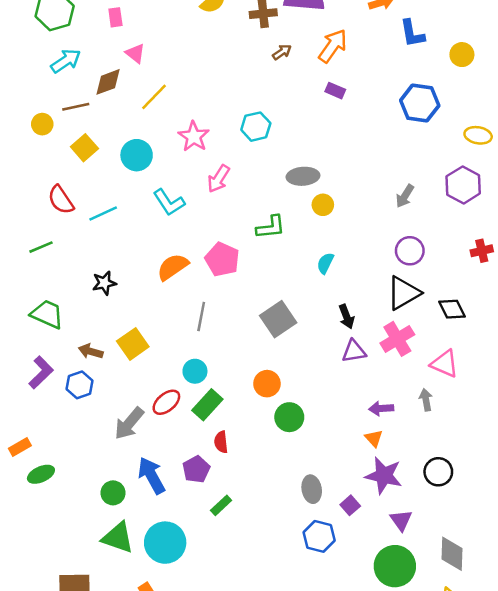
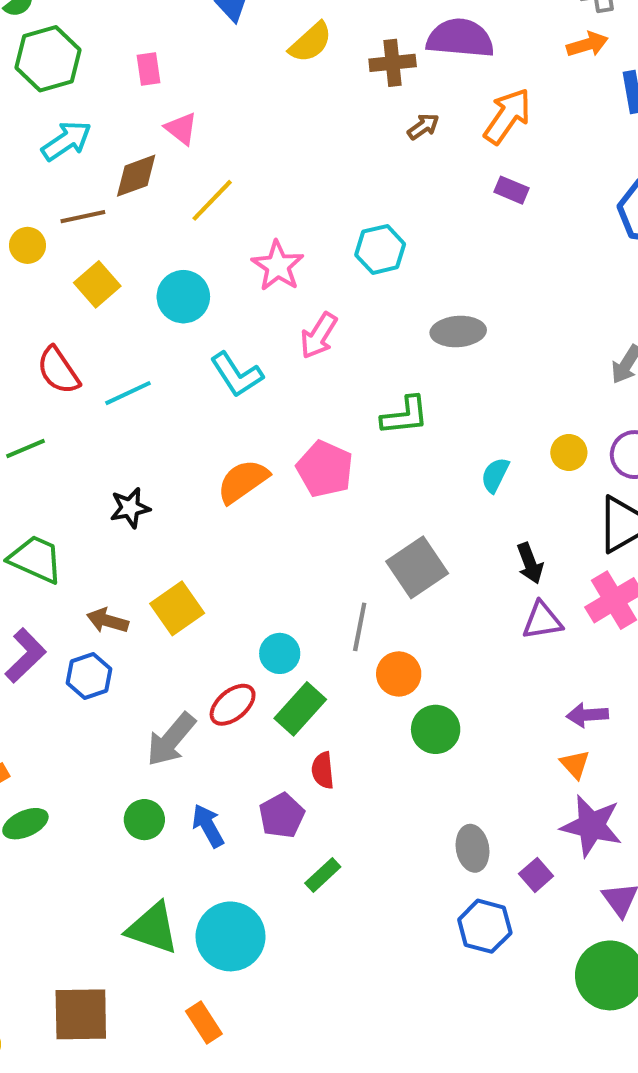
yellow circle: (323, 205) -> (569, 453), moved
gray line: (201, 317) -> (360, 627), moved
blue arrow: (151, 476) -> (208, 826), size x0.7
green circle: (113, 493) -> (144, 820), moved

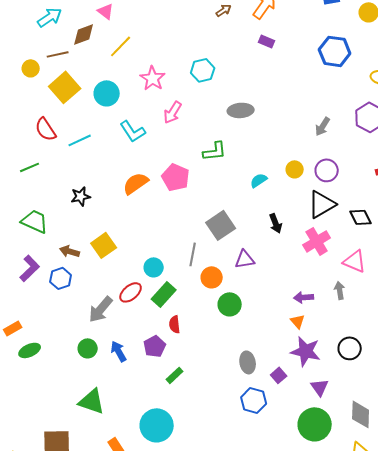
yellow square: (97, 284) -> (65, 87), size x1.4
cyan semicircle: (495, 475) -> (259, 180), turned 30
purple triangle: (542, 621) -> (245, 259), moved
cyan circle: (231, 936) -> (157, 425), moved

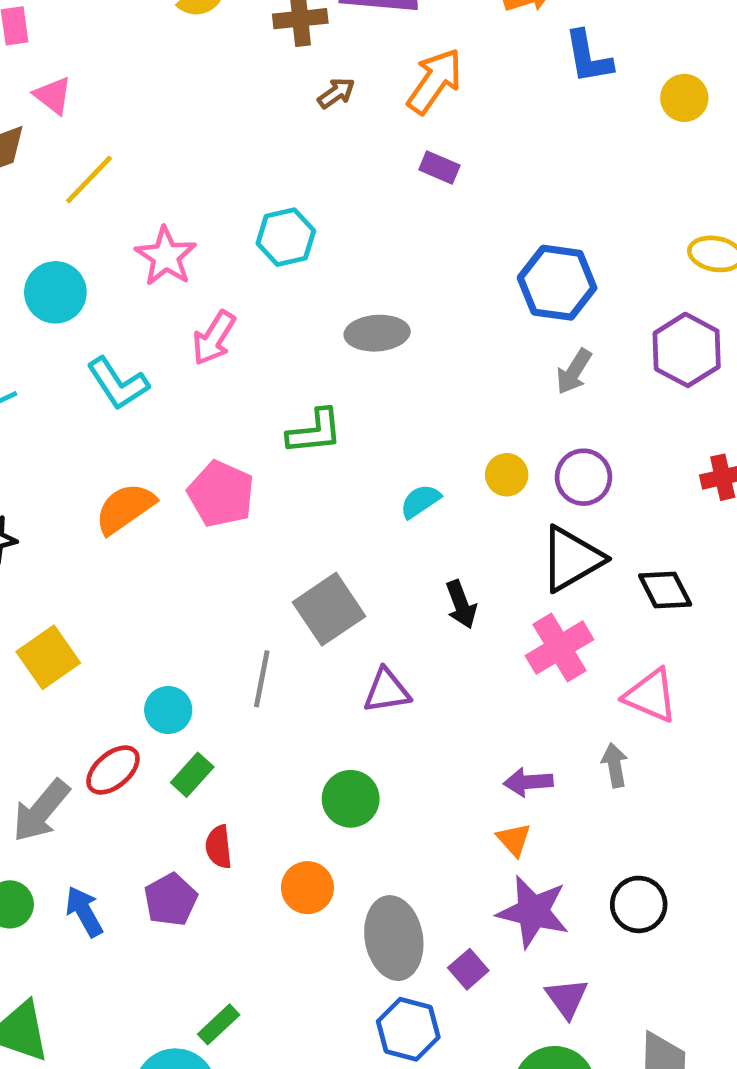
blue hexagon: (335, 51) -> (557, 283), moved
orange circle: (212, 277) -> (307, 888), moved
green rectangle: (164, 294) -> (192, 775), size x0.7
gray ellipse: (248, 362) -> (394, 938), size x1.5
green rectangle: (175, 375) -> (219, 1024), moved

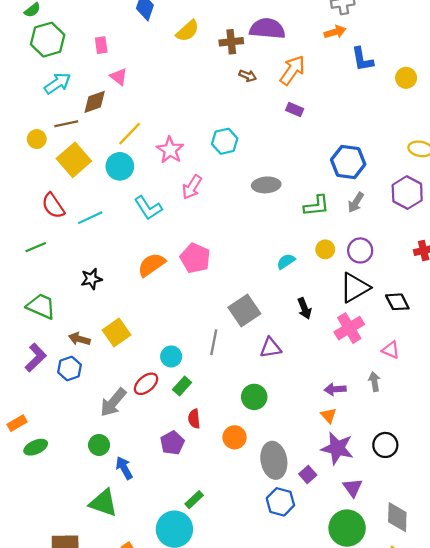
brown arrow: (336, 93) -> (248, 76), turned 56
yellow line: (89, 180) -> (130, 134), moved
green L-shape: (315, 432) -> (316, 206), moved
pink triangle: (651, 696) -> (391, 350), size x0.7
blue arrow: (84, 912) -> (124, 468), moved

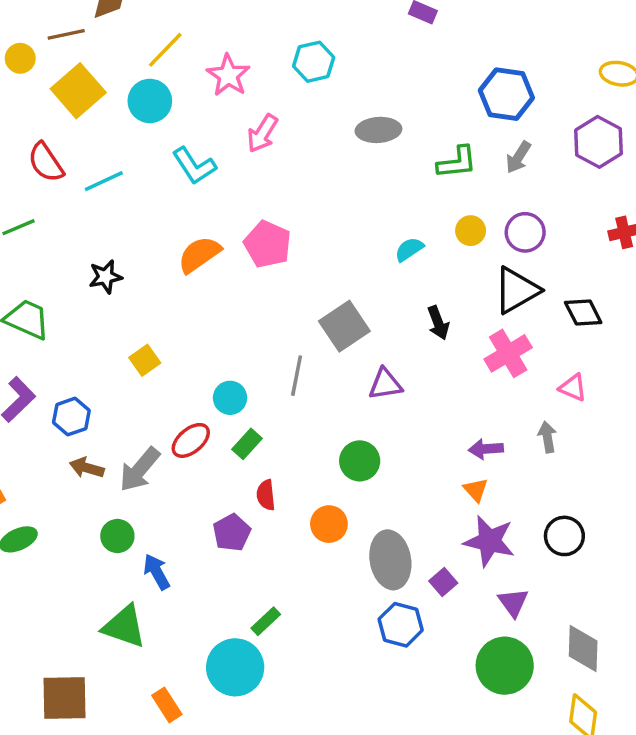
yellow square: (117, 332) -> (145, 360), size x0.7
brown arrow: (79, 339) -> (87, 468), moved

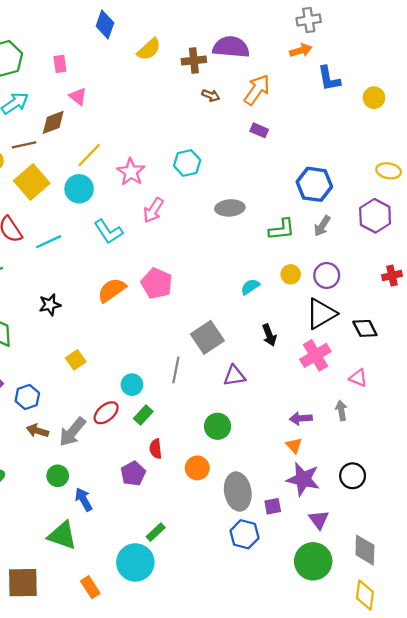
purple square: (443, 582) -> (273, 506), turned 30

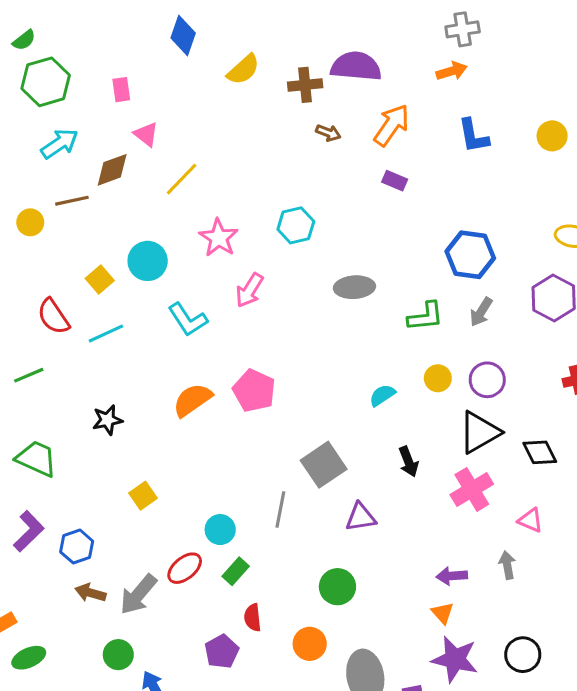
blue L-shape: (329, 79) -> (473, 136), moved
yellow line: (89, 155) -> (182, 179), moved
yellow square: (32, 182) -> (100, 279), moved, size x0.6

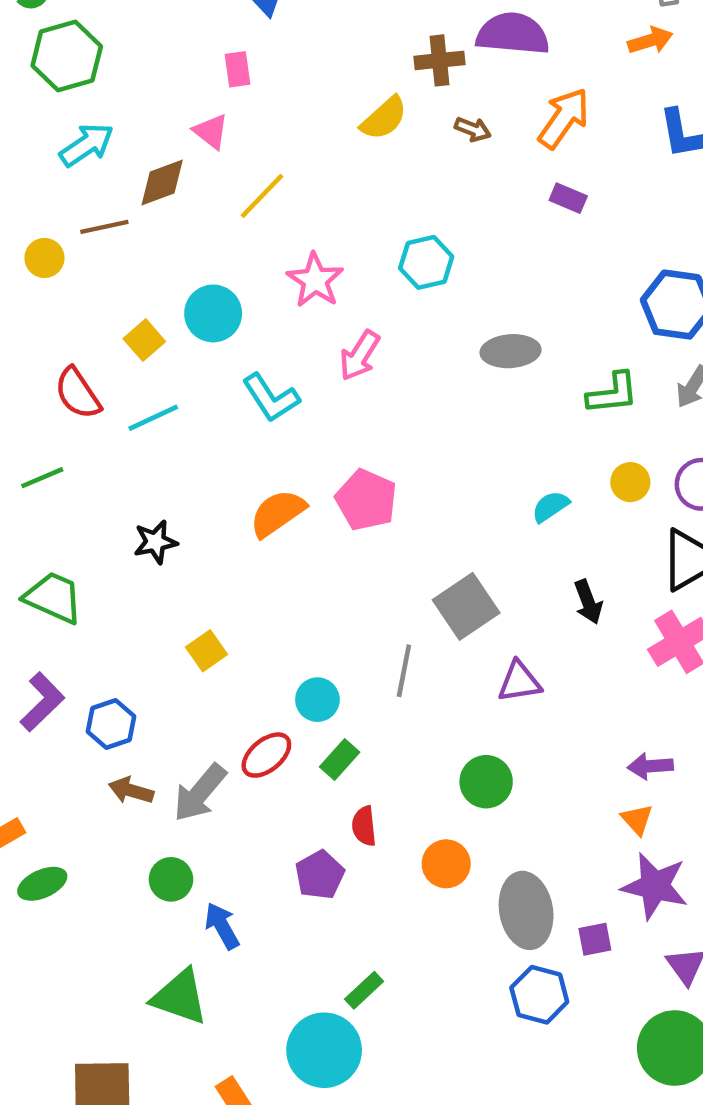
yellow semicircle: (243, 69) -> (384, 118), moved
pink rectangle: (121, 90) -> (238, 69), moved

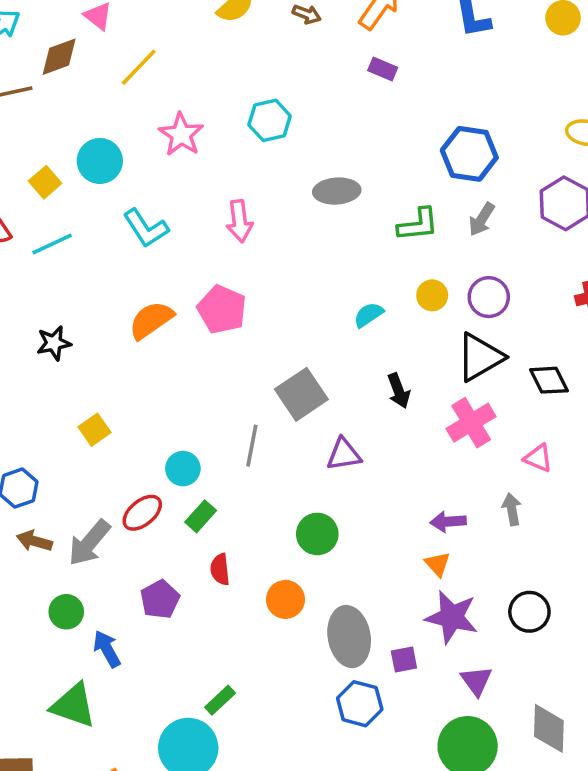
pink arrow: (360, 356) -> (239, 221), moved, turned -39
purple pentagon: (320, 875) -> (160, 599), moved

